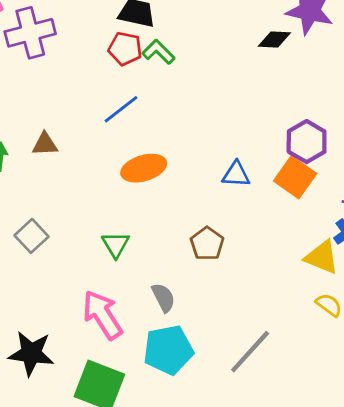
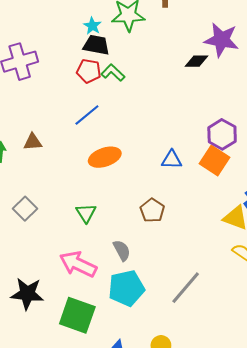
pink arrow: (102, 315) -> (78, 264), turned -30

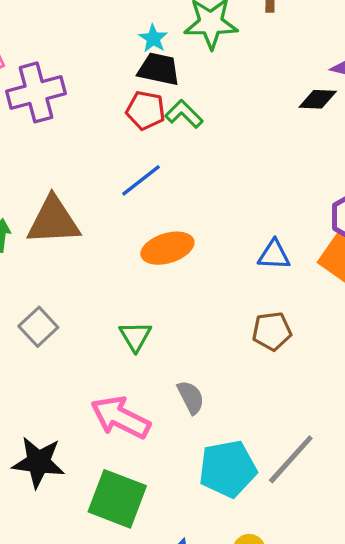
brown triangle: (33, 142) -> (53, 221), size x1.8
brown pentagon: (152, 210) -> (272, 331), moved, turned 30
cyan pentagon: (126, 288) -> (228, 469), moved

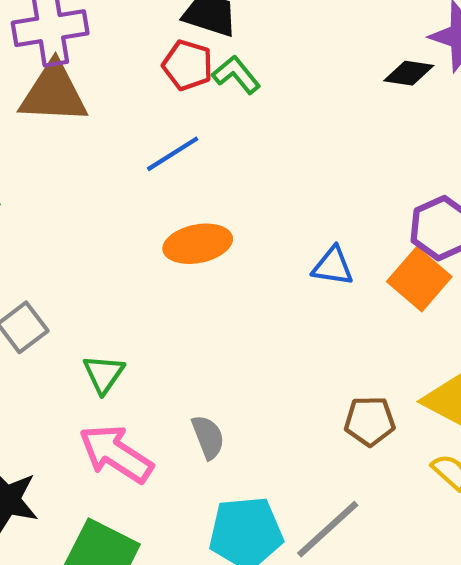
brown triangle: (53, 221) -> (54, 93), moved
brown pentagon: (272, 331) -> (370, 421), moved
green triangle: (135, 336) -> (104, 374), moved

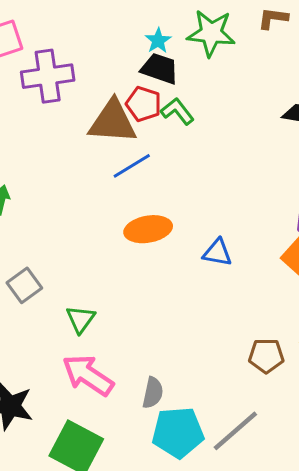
brown triangle: (54, 93) -> (113, 122), moved
blue triangle: (333, 266) -> (217, 253), moved
gray semicircle: (208, 437) -> (153, 393), moved, turned 32

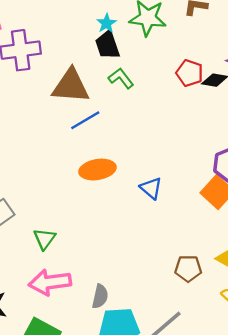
black trapezoid: (160, 69) -> (107, 45), turned -128
red pentagon: (143, 104) -> (190, 73), moved
blue triangle: (217, 253) -> (151, 188), turned 30
pink arrow: (88, 375) -> (50, 282), turned -42

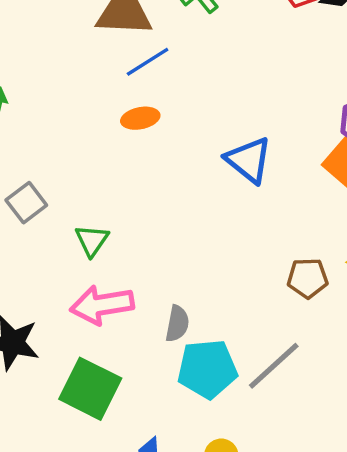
orange ellipse: (97, 170) -> (140, 118), moved, size x0.7
blue triangle: (151, 188) -> (249, 160), size x1.4

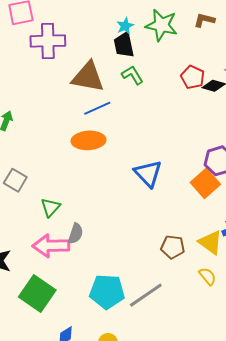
orange ellipse: (140, 118) -> (89, 140), size x1.5
gray square: (26, 203) -> (15, 180), turned -30
gray semicircle: (177, 324) -> (76, 234), moved

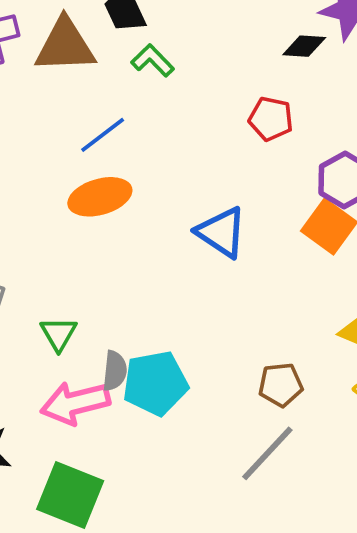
brown triangle: (88, 77) -> (65, 46), moved
red pentagon: (193, 77) -> (271, 119), moved
brown pentagon: (173, 247) -> (281, 385), moved
cyan pentagon: (107, 292) -> (155, 383), moved

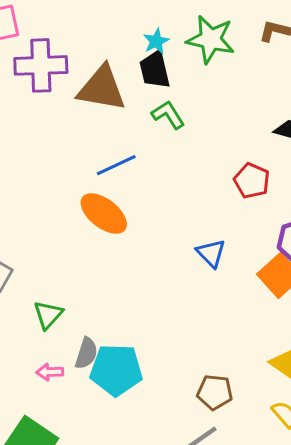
orange ellipse: (100, 197) -> (104, 214), turned 42
blue triangle: (221, 232) -> (211, 253), moved, size x0.7
pink arrow: (75, 403) -> (50, 372), size x0.5

